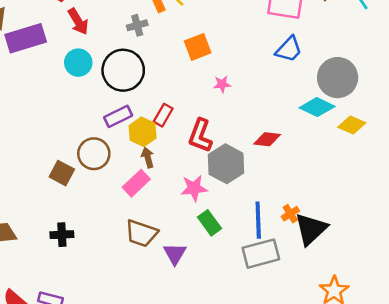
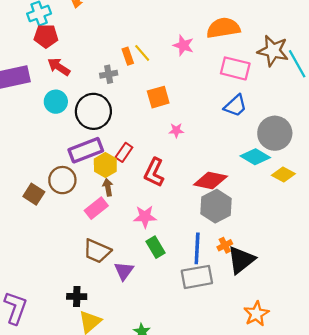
red arrow: (78, 22) -> (59, 67), turned 150
purple rectangle: (118, 116) -> (86, 150), size x1.4
red diamond: (267, 139) -> (210, 180), size x1.4
gray hexagon: (226, 164) -> (216, 206), moved
black cross: (62, 235) -> (77, 297), moved

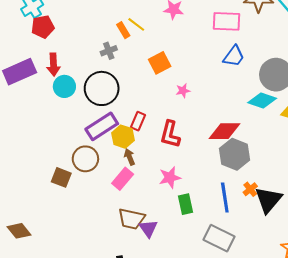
red arrow: (59, 67) -> (53, 65), moved, turned -115
green rectangle: (156, 247) -> (186, 204), turned 30
purple triangle: (124, 271) -> (148, 228), moved
gray rectangle: (197, 277) -> (219, 238), moved, turned 48

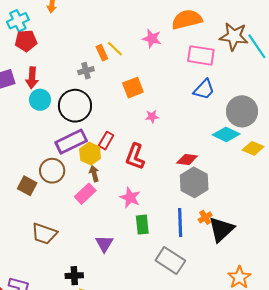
red diamond: (225, 131) -> (187, 159), size x0.7
pink star: (170, 178) -> (130, 198), turned 30
brown trapezoid: (131, 219) -> (44, 234), moved

